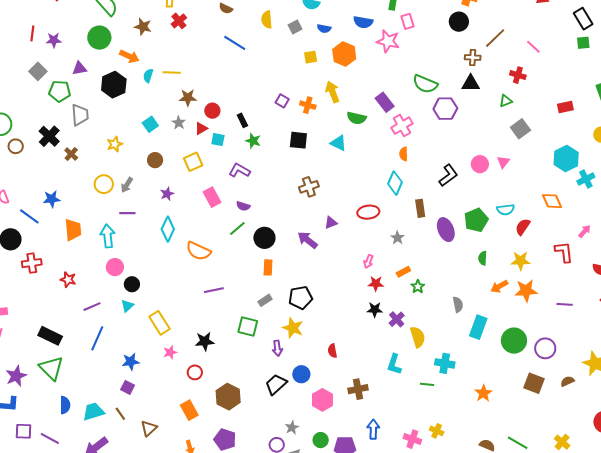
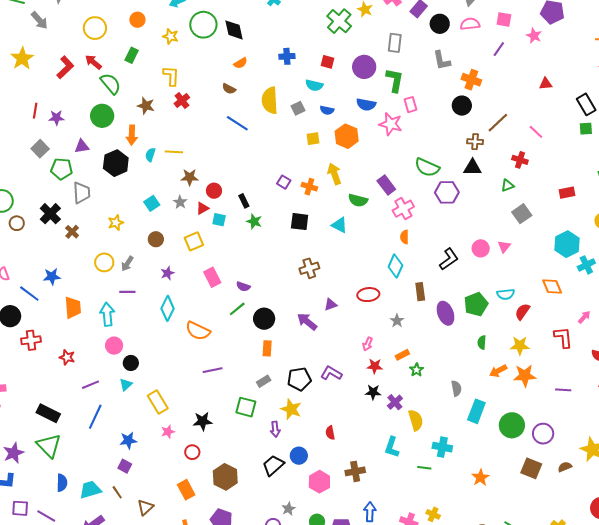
yellow semicircle: (267, 20) -> (270, 100), size x1.5
orange arrow: (129, 56) -> (132, 135), turned 66
purple L-shape: (239, 170) -> (331, 373), moved

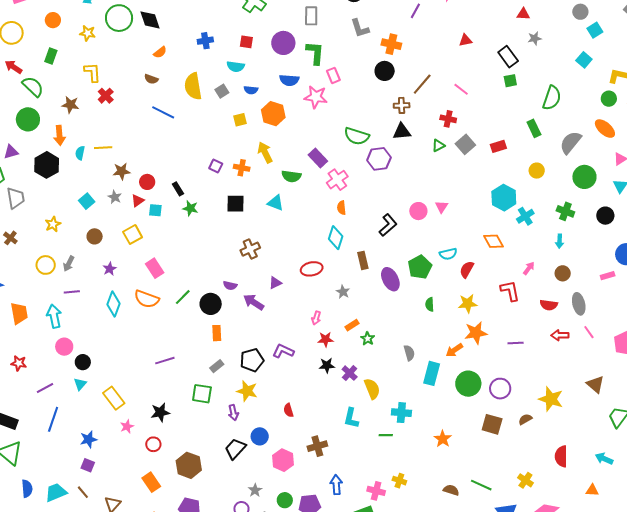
gray square: (522, 214) -> (465, 144), moved
purple semicircle: (243, 287) -> (230, 285), moved
orange semicircle: (198, 331) -> (147, 299), moved
orange arrow: (498, 371) -> (454, 350), moved

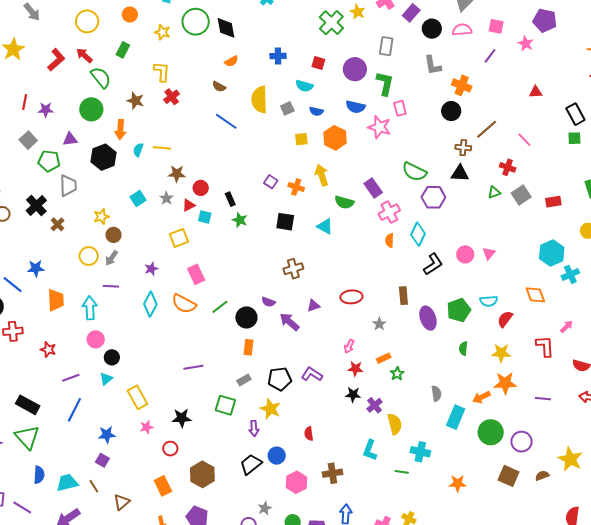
brown circle: (95, 236) -> (113, 235), moved
cyan diamond: (336, 238) -> (418, 234), moved
orange star: (443, 439) -> (458, 483), turned 30

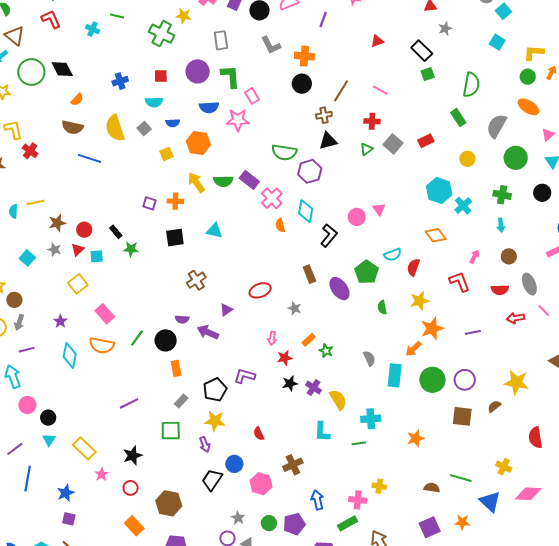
brown semicircle: (219, 87) -> (72, 127), size x1.5
green semicircle: (344, 202) -> (223, 181), moved

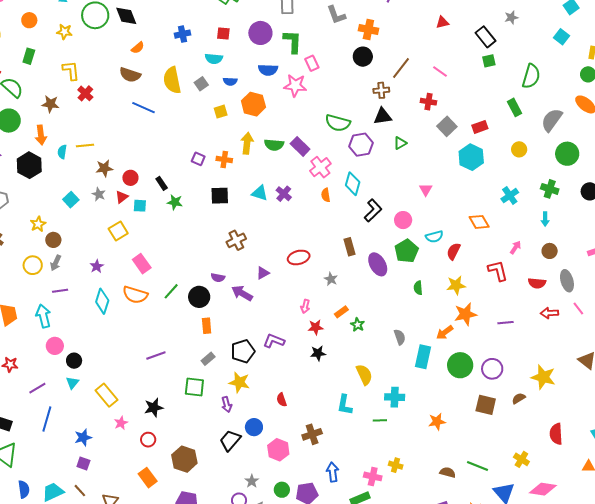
green triangle: (366, 149) -> (400, 143), moved
yellow arrow: (196, 182) -> (247, 143), turned 35
cyan hexagon: (439, 191) -> (471, 157), moved
pink circle: (357, 217) -> (403, 220), moved
purple cross: (314, 388) -> (284, 194), moved

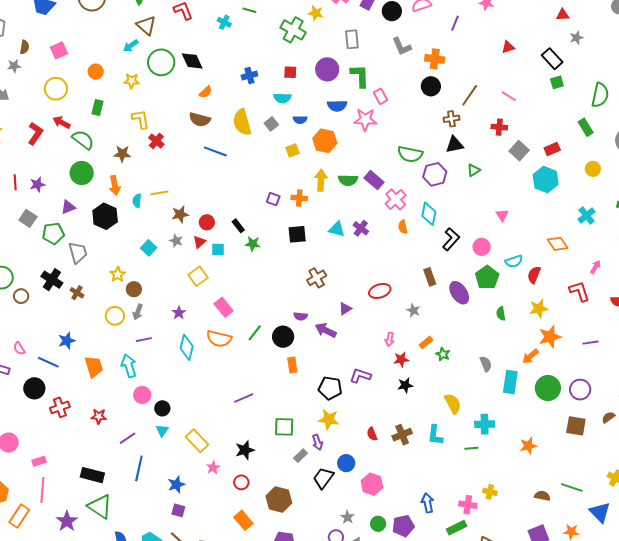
black pentagon: (243, 351) -> (330, 388), turned 30
gray rectangle: (208, 359) -> (300, 456), moved
brown cross: (312, 434) -> (402, 435), moved

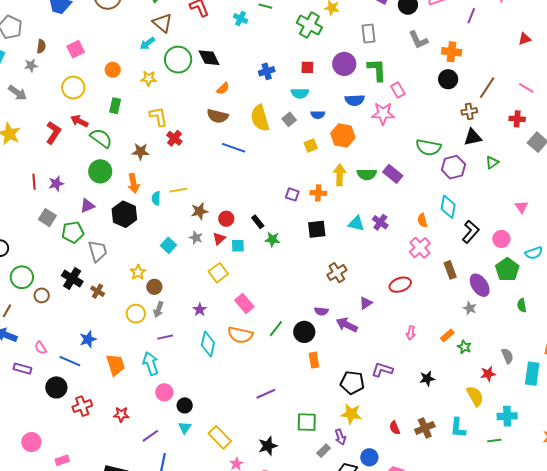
pink cross: (396, 199) -> (420, 248), moved
gray star: (413, 310) -> (470, 308), moved
red star: (401, 359) -> (488, 374), moved

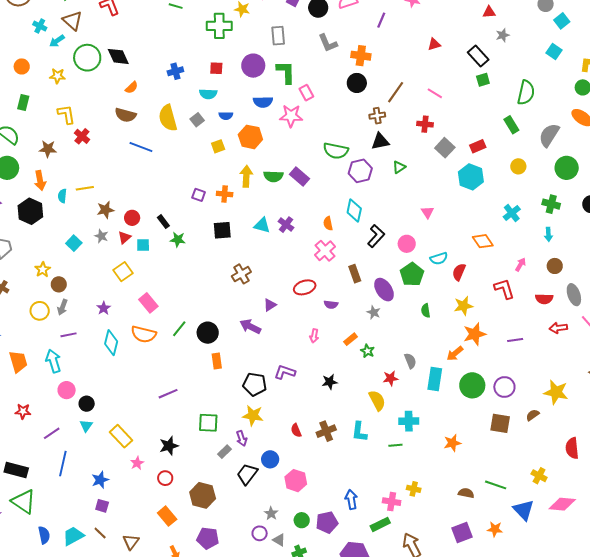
cyan cross: (240, 19) -> (40, 26), moved
green cross: (309, 25) -> (219, 26), turned -30
purple semicircle: (321, 311) -> (331, 304), moved

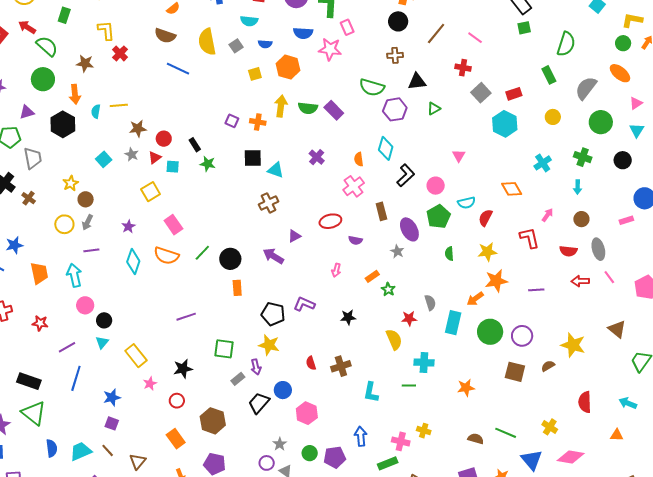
brown cross: (377, 116) -> (395, 55), moved
cyan triangle: (262, 225) -> (276, 170), moved
cyan L-shape: (359, 432) -> (371, 392), moved

